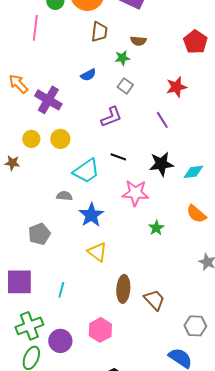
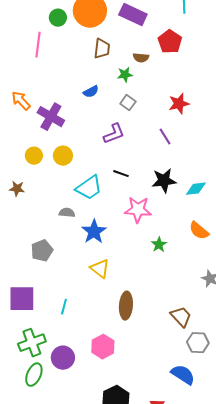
red pentagon: (195, 42) -> (170, 42), moved
brown star: (12, 163) -> (17, 189), moved
brown trapezoid: (154, 300) -> (181, 317), moved

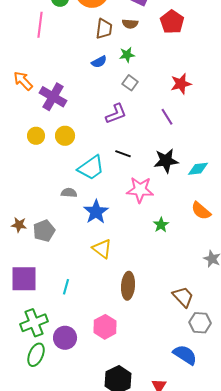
brown semicircle: (141, 58) -> (130, 24), moved
blue semicircle: (91, 92) -> (99, 62), moved
brown star: (17, 189) -> (19, 225), moved

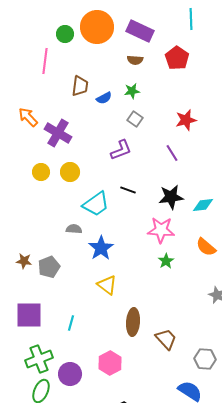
brown trapezoid: (104, 29) -> (80, 86), moved
pink star: (140, 190) -> (161, 230), moved
brown trapezoid: (183, 297) -> (166, 339), moved

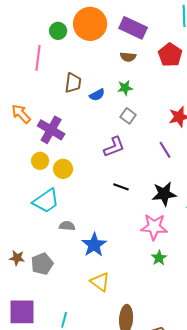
yellow circle: (41, 172) -> (40, 161), moved
cyan trapezoid: (96, 204) -> (46, 201), moved

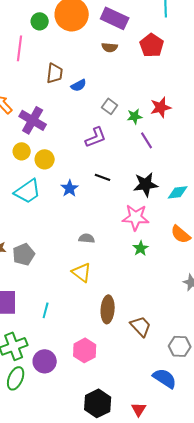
green star: (125, 88) -> (135, 116), moved
gray semicircle: (67, 226) -> (87, 238), moved
blue star: (94, 245) -> (70, 188), moved, size x0.7

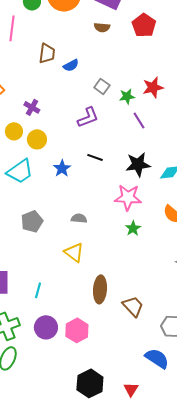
purple cross: (33, 120) -> (32, 107), moved, size x0.6
gray pentagon: (24, 254) -> (32, 221), moved
purple circle: (45, 361) -> (46, 327), moved

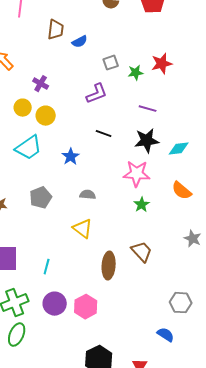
gray square: (102, 86) -> (111, 63), turned 35
purple line: (139, 120) -> (148, 109), moved, turned -42
blue star: (62, 168) -> (71, 157), moved
brown trapezoid: (133, 306) -> (142, 252), moved
blue semicircle: (157, 358) -> (166, 335), size x0.7

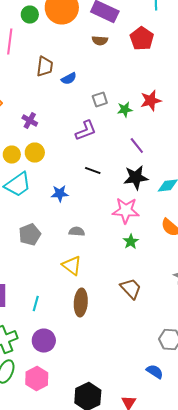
yellow circle: (23, 108) -> (12, 154), moved
purple line: (148, 109) -> (137, 146), turned 36
blue star: (71, 157) -> (60, 194), turned 30
brown ellipse: (109, 266) -> (81, 302), moved
pink hexagon: (86, 307) -> (37, 378), moved

